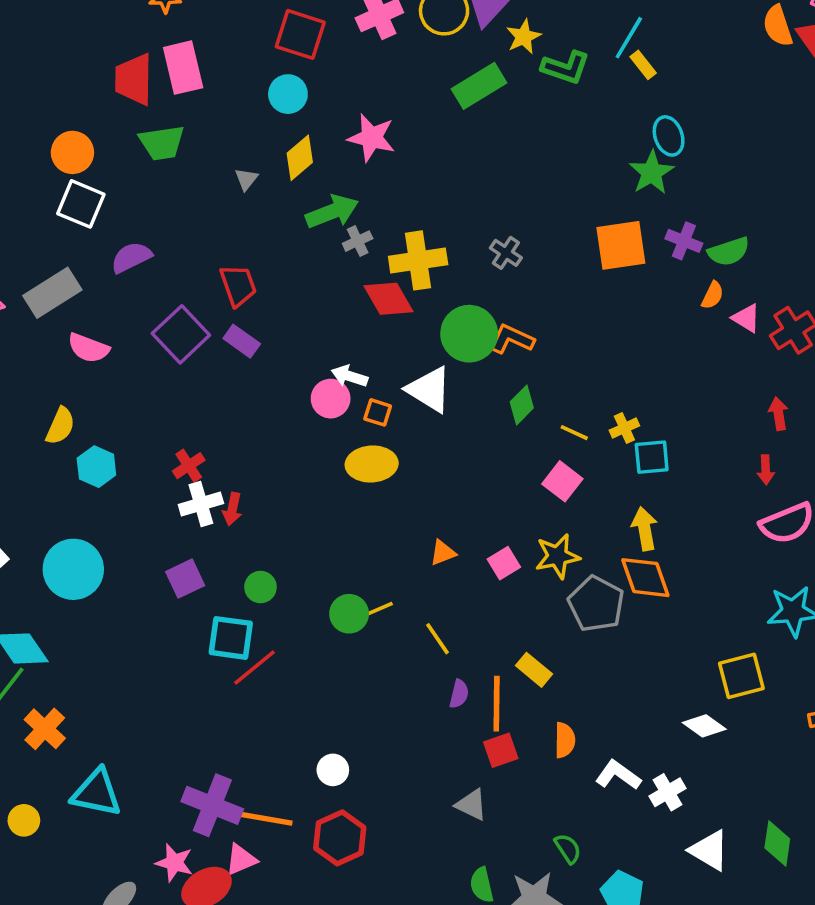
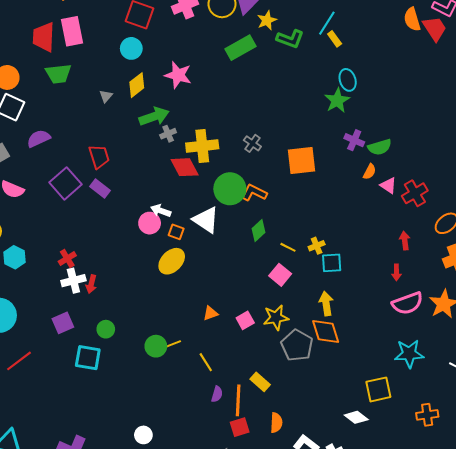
orange square: (621, 245) -> (301, 160), moved
yellow ellipse: (372, 464) -> (172, 261), turned -44
red line: (254, 668) -> (19, 361), moved

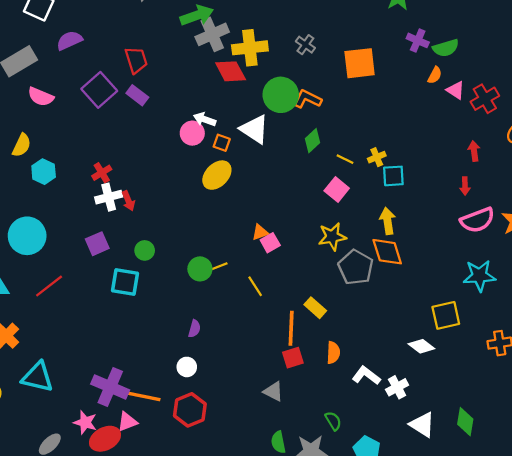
gray cross: (168, 134) -> (212, 34), size x1.8
red arrow: (91, 284) -> (128, 201), turned -36
pink square: (245, 320) -> (270, 243), moved
purple semicircle: (217, 394) -> (194, 329), moved

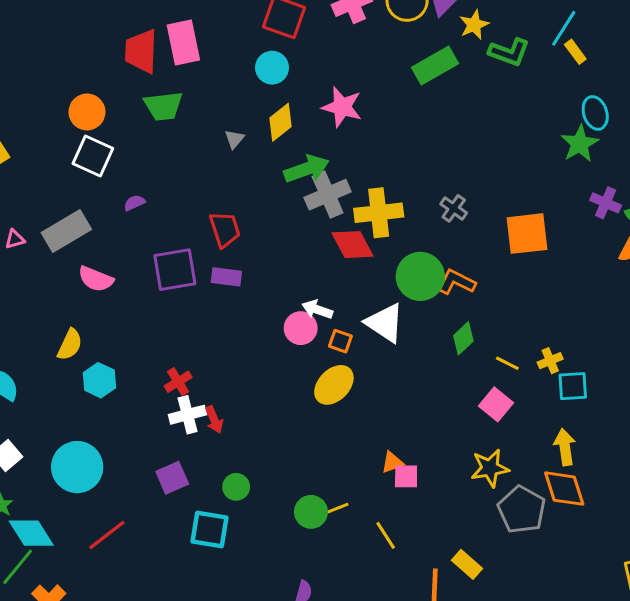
purple semicircle: (69, 40) -> (134, 203), size x0.6
purple square: (99, 90) -> (175, 270), turned 32
purple rectangle: (137, 95) -> (226, 277), turned -30
pink square: (270, 243) -> (406, 476), turned 30

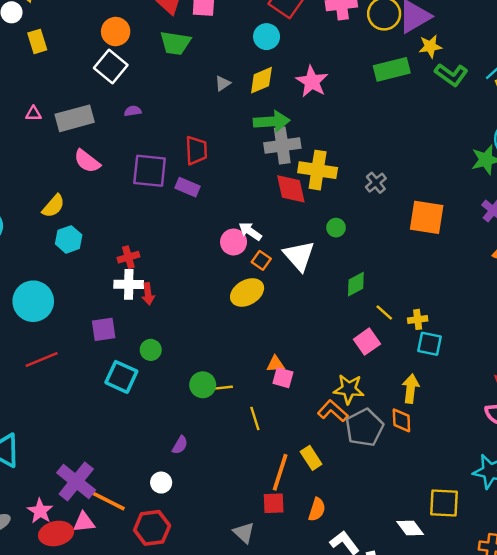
green circle: (420, 276) -> (336, 228), size x0.5
orange L-shape: (456, 282) -> (333, 411), moved
orange diamond: (564, 489) -> (401, 420), size x0.7

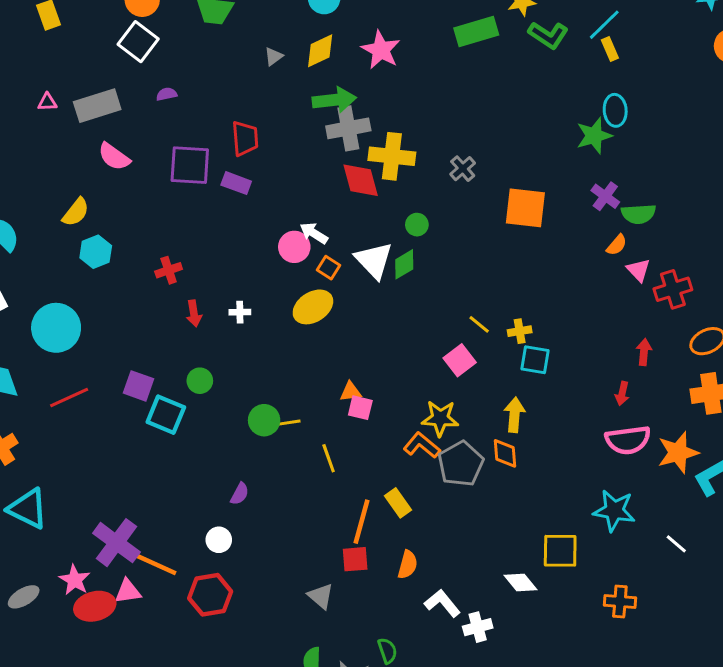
white cross: (129, 284) -> (240, 312), moved, size x0.6
green diamond: (356, 284) -> (404, 264), moved
purple square: (104, 329) -> (139, 386), moved, turned 30

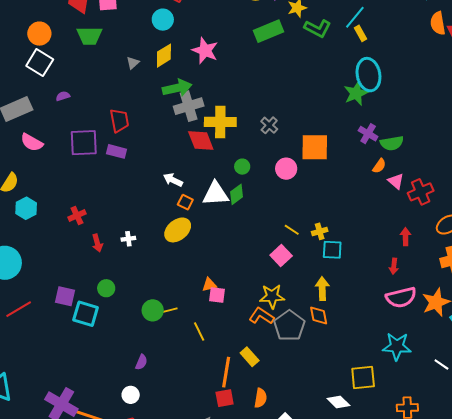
cyan ellipse: (615, 110) -> (368, 75), size x1.5
pink circle: (294, 247) -> (286, 169), moved
white triangle: (374, 260) -> (216, 194), turned -44

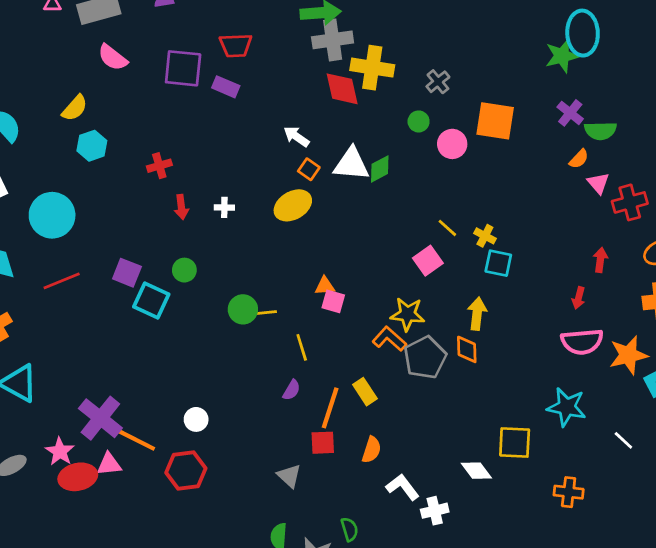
red trapezoid: (119, 121) -> (236, 45), turned 90
green circle: (242, 167) -> (419, 121), moved
yellow cross: (320, 231) -> (485, 236), turned 35
purple semicircle: (141, 362) -> (292, 390), moved

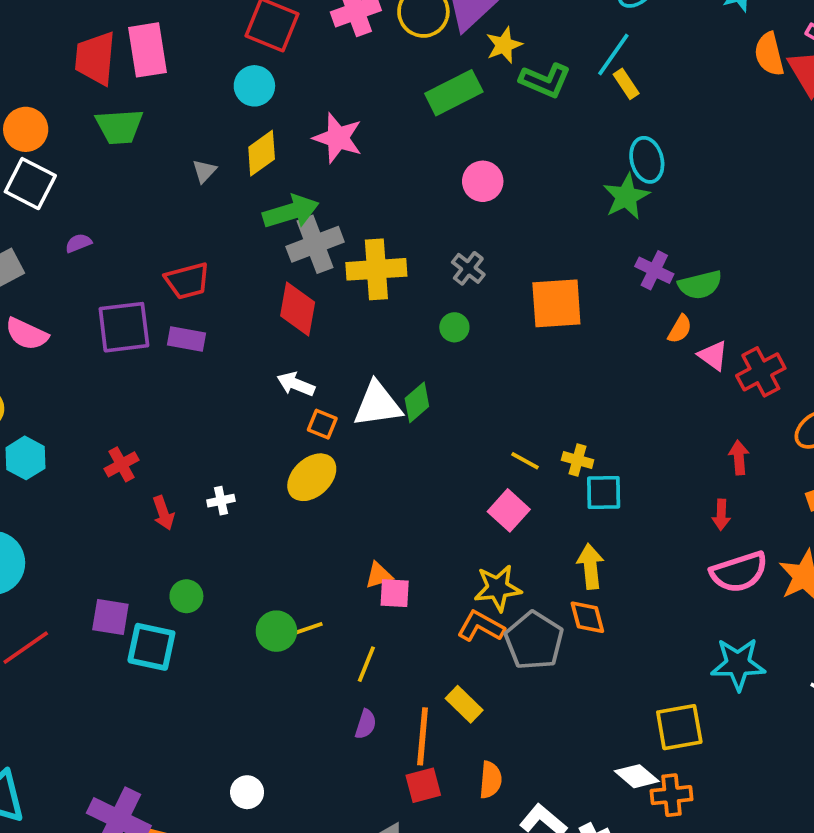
cyan ellipse: (583, 33) -> (647, 160), size x0.7
red diamond: (342, 89) -> (298, 309), moved, turned 36
pink circle: (452, 144) -> (483, 181), moved
yellow line: (302, 347) -> (366, 664), turned 52
orange cross: (569, 492) -> (672, 795), moved

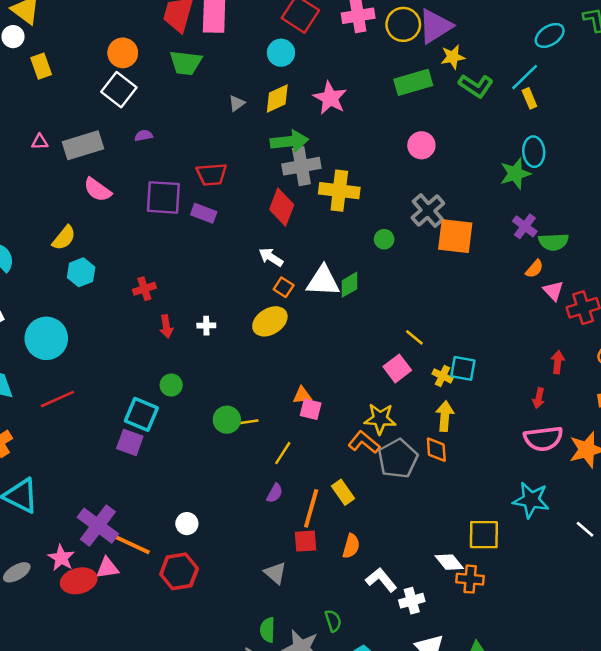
gray cross: (468, 268) -> (428, 210), moved, size x1.5
yellow cross: (578, 460) -> (443, 376), moved
purple square: (110, 617) -> (130, 442), moved

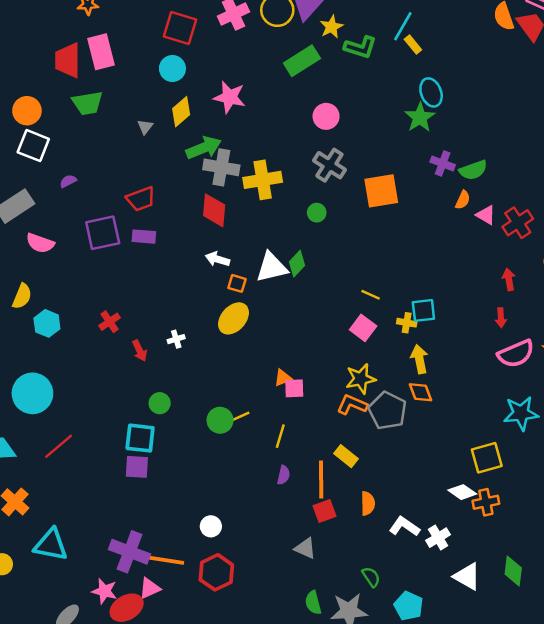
gray cross: (301, 166) -> (221, 167), turned 36
gray cross: (428, 210) -> (329, 165), moved

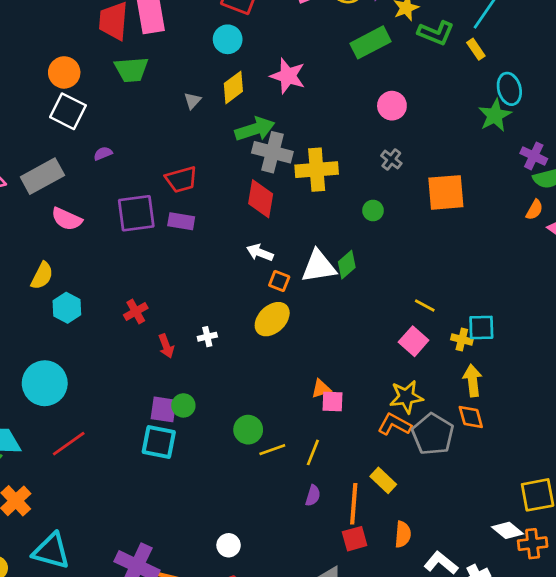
yellow rectangle: (413, 45) -> (476, 49), moved
purple cross: (443, 163) -> (534, 156), moved
gray cross: (329, 165) -> (391, 160), size x0.6
yellow line: (238, 418) -> (272, 450), moved
purple square: (137, 467) -> (163, 409), moved

